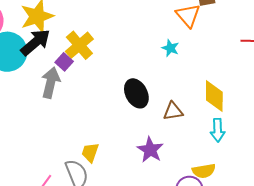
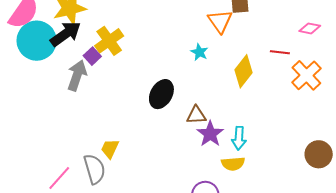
black ellipse: (136, 93) -> (161, 94), turned 52
yellow diamond: (214, 96) -> (244, 71), moved, turned 32
purple star: (150, 150) -> (210, 134), moved
yellow semicircle: (204, 171) -> (233, 164), moved

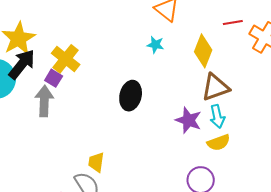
brown triangle: (196, 115) -> (215, 87), moved, size x1.4

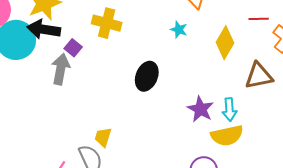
yellow cross: (66, 59) -> (107, 23), moved, turned -32
black arrow: (22, 64) -> (44, 29), turned -128
brown triangle: (215, 87) -> (259, 76), moved
yellow semicircle: (219, 143) -> (227, 136), size x1.4

